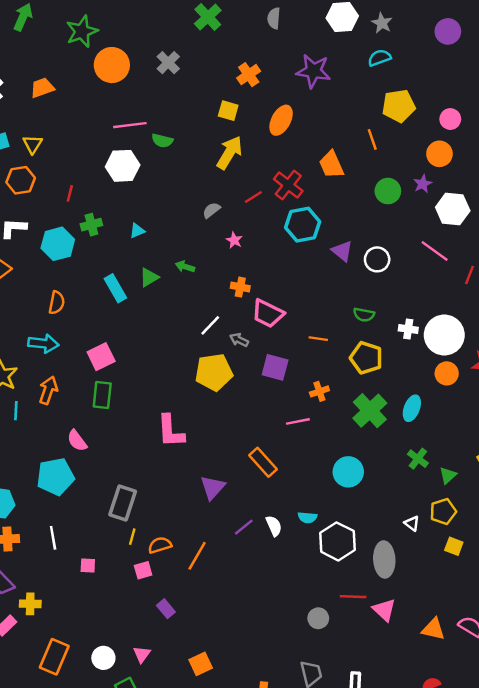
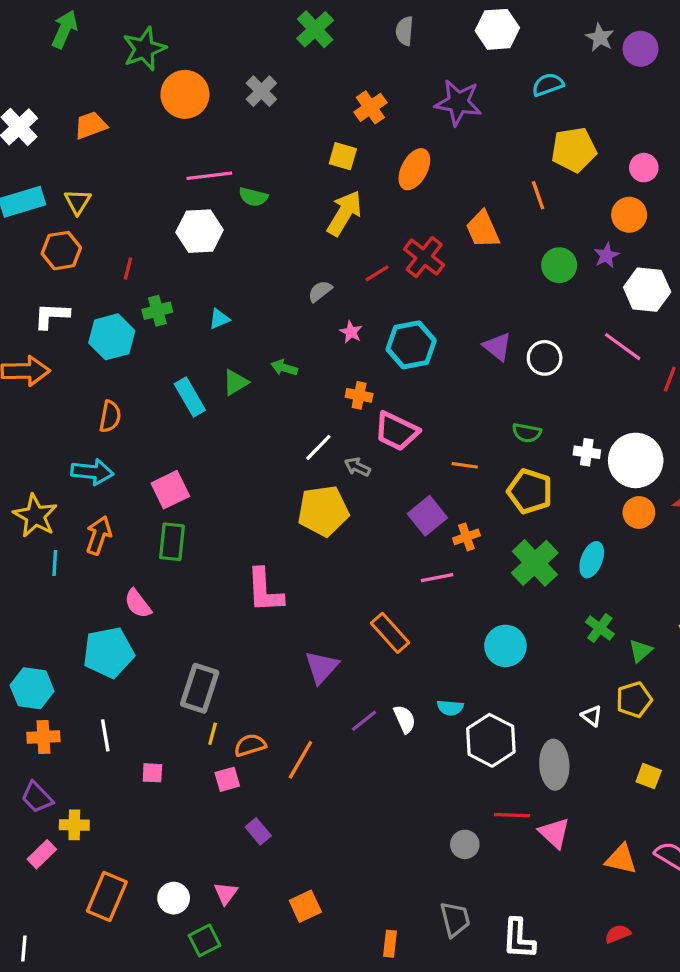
gray star: (382, 23) -> (600, 37), moved
cyan hexagon: (303, 225) -> (411, 345), moved
purple square: (275, 367) -> (427, 516), moved, turned 36
yellow square: (454, 546) -> (649, 776), moved

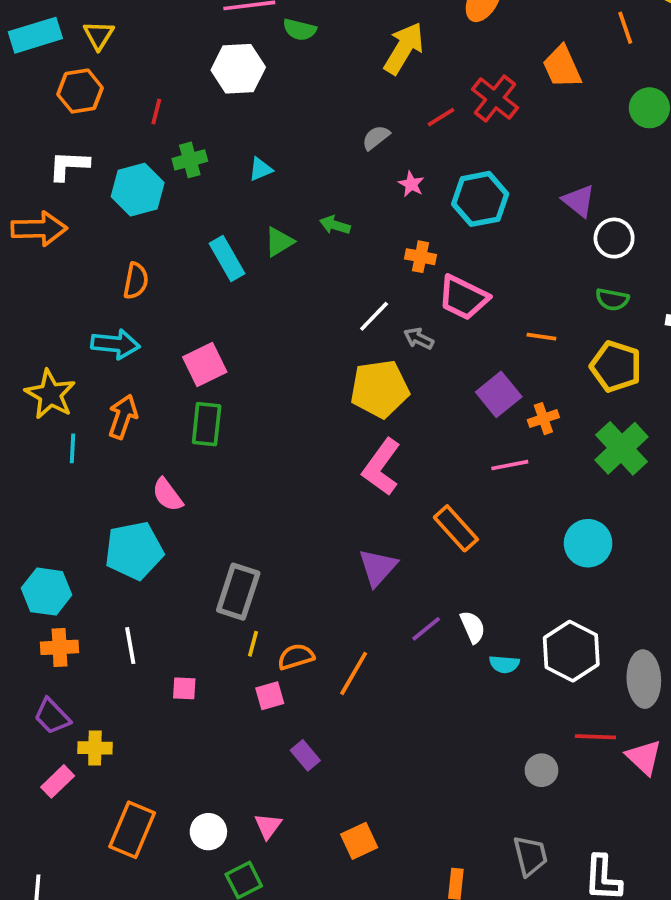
white circle: (545, 358) -> (614, 238), moved
pink L-shape: (265, 591) -> (381, 467), moved, turned 39
cyan semicircle: (450, 708) -> (504, 664), moved

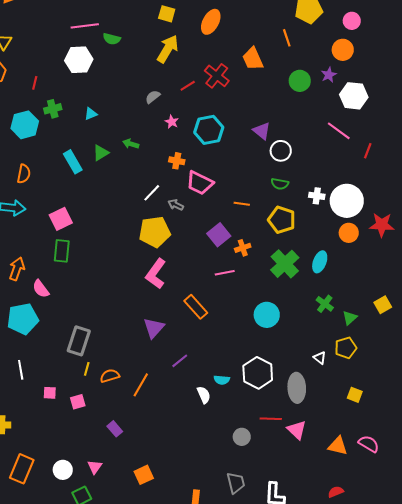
orange arrow: (123, 417) -> (17, 269), moved
white semicircle: (473, 627) -> (204, 395), moved
pink square: (270, 696) -> (78, 402), moved

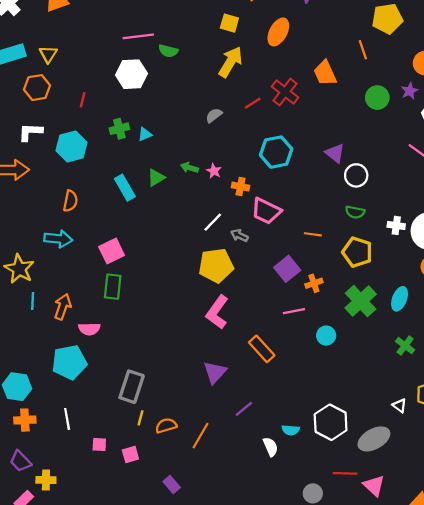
green cross: (53, 109) -> (119, 129), moved
pink star: (172, 122) -> (214, 171), moved
pink semicircle: (41, 289) -> (89, 329), turned -54
cyan circle: (267, 315) -> (326, 336), moved, size x0.7
gray ellipse: (297, 388) -> (374, 439), turned 64

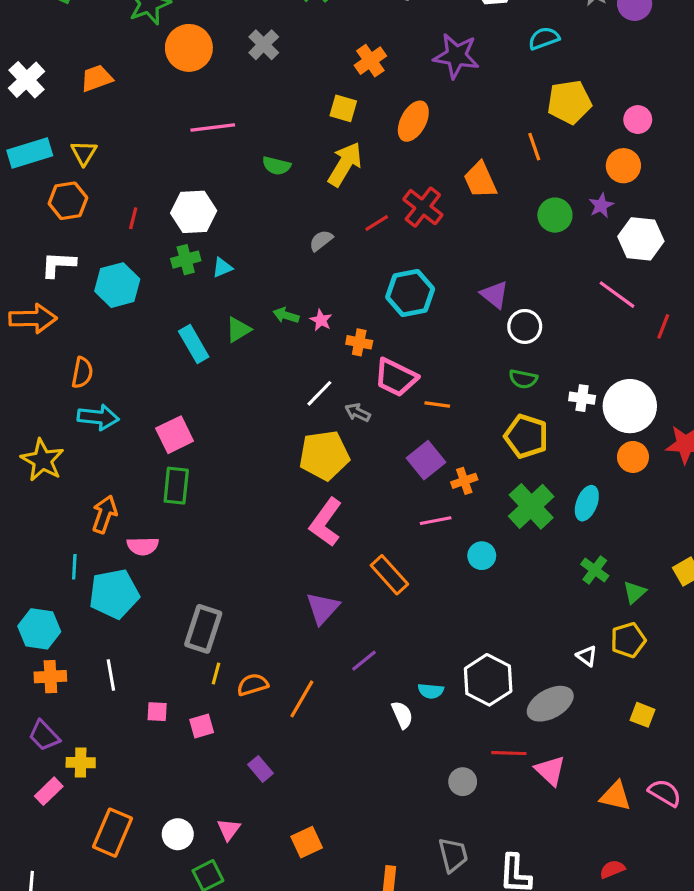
green semicircle: (168, 51) -> (276, 166), moved
white hexagon: (132, 74) -> (194, 212), moved
orange semicircle: (70, 201) -> (82, 373), moved
orange line: (313, 234) -> (437, 404), moved
cyan line: (33, 301) -> (74, 567), moved

